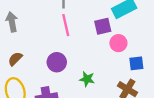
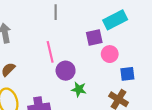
pink line: (66, 25) -> (50, 52), moved
purple circle: (57, 62) -> (66, 71), moved

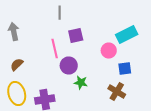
cyan rectangle: (115, 20) -> (127, 34), moved
purple square: (94, 38) -> (76, 36), moved

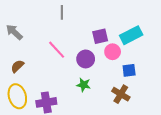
gray arrow: (14, 32) -> (14, 32), turned -36
purple square: (76, 36) -> (100, 36), moved
pink line: (55, 48) -> (57, 50), turned -30
purple circle: (69, 66) -> (86, 59), moved

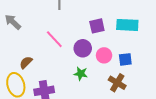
cyan rectangle: (131, 35) -> (127, 25), turned 30
pink circle: (113, 52) -> (104, 55), moved
brown semicircle: (17, 66) -> (26, 62), moved

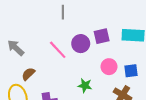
gray arrow: (13, 22) -> (16, 48), moved
purple circle: (83, 48) -> (81, 44), moved

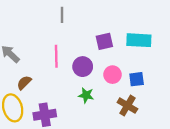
purple circle: (81, 44) -> (83, 67), moved
pink line: (58, 50) -> (56, 56), turned 42

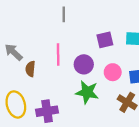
brown semicircle: (24, 83) -> (30, 69), moved, turned -40
green star: (86, 95) -> (87, 92), size x1.5

